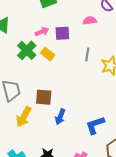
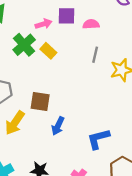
pink semicircle: (90, 21) -> (91, 24), moved
purple square: (62, 33) -> (66, 16), moved

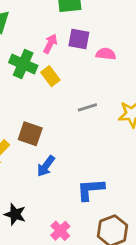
pink arrow: (43, 24) -> (50, 44), turned -56
green cross: (24, 45) -> (23, 64), turned -35
gray line: (95, 55) -> (87, 107), moved, turned 49

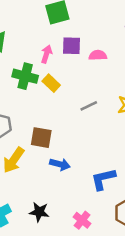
blue arrow: (46, 166) -> (60, 164), turned -102

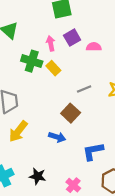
purple square: (71, 46) -> (72, 38), turned -35
pink arrow: (46, 54) -> (51, 43), turned -32
brown square: (41, 138) -> (71, 113), moved, turned 30

